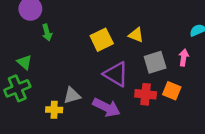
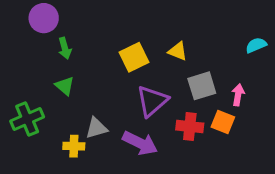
pink arrow: (184, 58) -> (238, 95), moved
green triangle: (24, 62) -> (65, 86), moved
purple triangle: (116, 74) -> (152, 101), turned 48

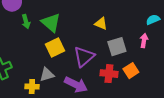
yellow square: (134, 57) -> (55, 48), moved
green triangle: (65, 86) -> (51, 23), moved, size x1.5
pink arrow: (238, 95) -> (144, 41), moved
orange square: (223, 122) -> (131, 71), turned 35

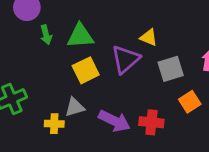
green triangle: (51, 23) -> (80, 36), turned -45
purple triangle: (84, 57) -> (125, 59), moved
red cross: (109, 74) -> (151, 122), moved

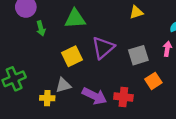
green triangle: (80, 36) -> (75, 19), moved
yellow triangle: (149, 37) -> (136, 12), moved, turned -40

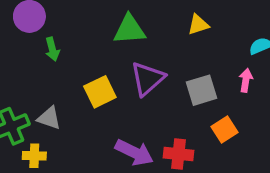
green triangle: (75, 19) -> (129, 30), moved
gray triangle: (63, 85) -> (49, 118), moved, turned 35
yellow cross: (47, 98) -> (34, 156), moved

